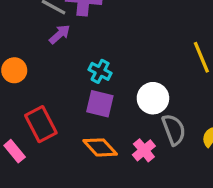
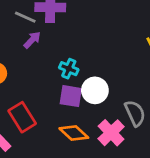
white circle: (153, 98) -> (95, 90), moved
pink cross: (144, 150) -> (111, 133), size x1.4

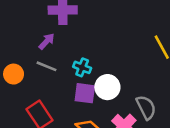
gray line: (25, 17) -> (46, 66), moved

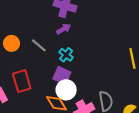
purple arrow: (47, 41) -> (64, 29), moved
white circle: (107, 87) -> (66, 90), moved

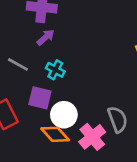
purple square: (62, 75) -> (40, 98), moved

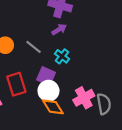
white circle: (64, 115) -> (48, 91), moved
pink cross: (92, 137) -> (84, 98), moved

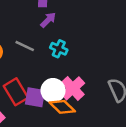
purple square: (46, 76) -> (35, 97), moved
pink cross: (84, 98) -> (73, 88), moved

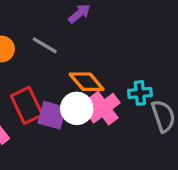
cyan cross: (59, 49) -> (140, 93), moved, turned -35
orange diamond: (62, 107) -> (87, 82), moved

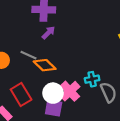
orange diamond: (87, 82) -> (45, 65), moved
purple square: (52, 115) -> (54, 108), moved

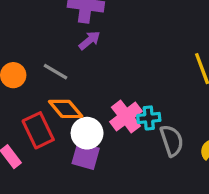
orange diamond: (45, 65) -> (66, 109), moved
pink cross: (70, 91) -> (126, 117), moved

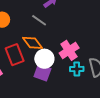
gray line: (56, 72) -> (39, 20), moved
cyan cross: (149, 118) -> (77, 69), moved

